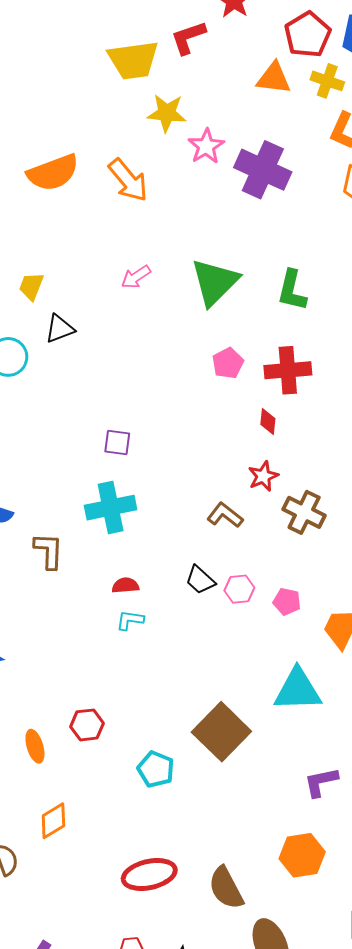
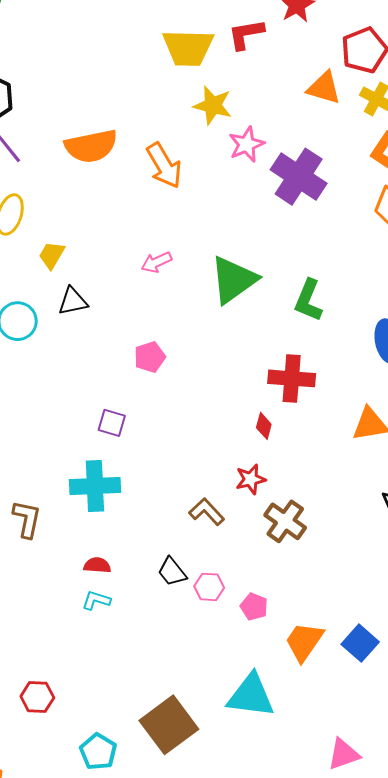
pink pentagon: (228, 363) -> (150, 357), moved

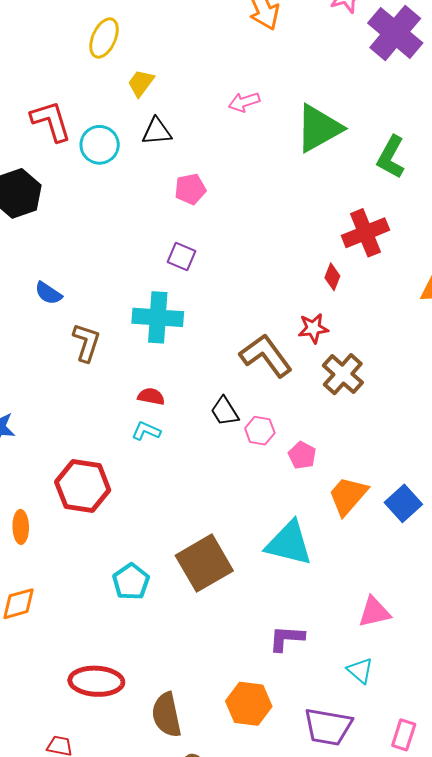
pink pentagon: (150, 357) -> (190, 189), moved
red cross: (292, 378) -> (365, 233), turned -33
brown L-shape: (207, 512) -> (266, 356), size x1.5
red hexagon: (37, 697) -> (83, 486), moved, size x1.6

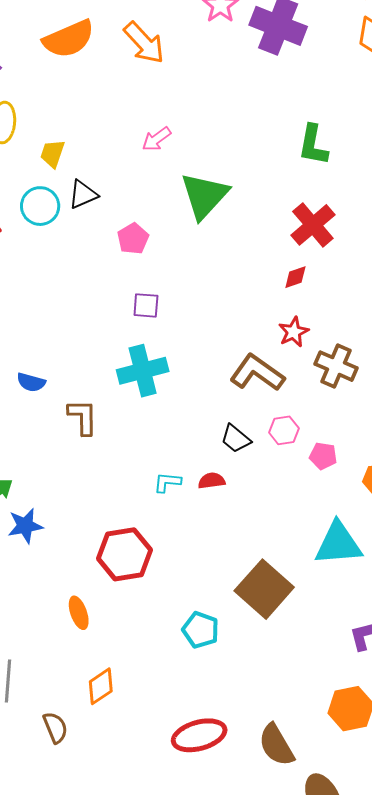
green triangle: (319, 128) -> (204, 196), moved
cyan circle: (100, 145) -> (40, 206), moved
red diamond: (332, 277) -> (295, 277), turned 68
red semicircle: (151, 396) -> (212, 481), moved
pink hexagon: (260, 431) -> (284, 430), moved

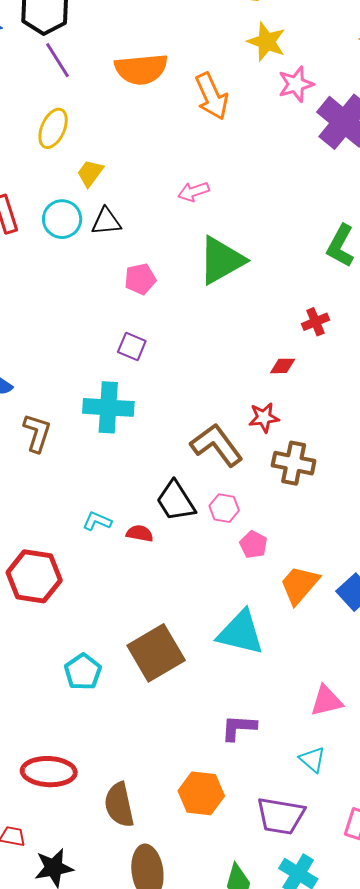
red cross: (313, 225) -> (315, 322), size x0.6
brown cross: (336, 366) -> (294, 463), turned -30
black trapezoid: (236, 439) -> (176, 501), size x1.4

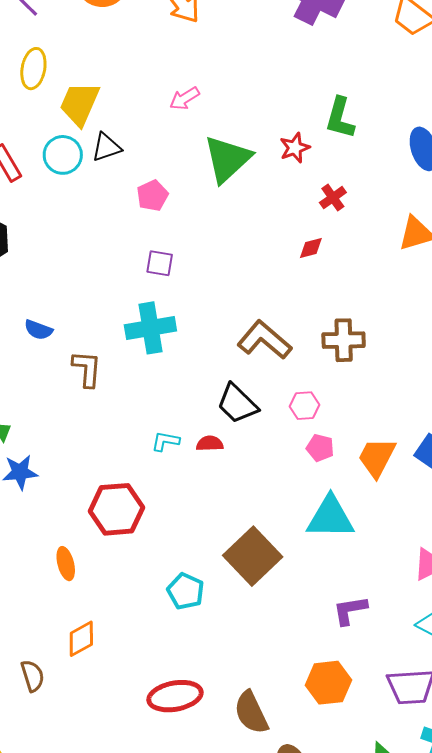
yellow trapezoid: (90, 173) -> (80, 104), size x1.6
red star: (264, 418) -> (295, 148), moved
pink hexagon: (224, 508) -> (305, 406), moved
pink pentagon: (253, 545) -> (320, 448), moved

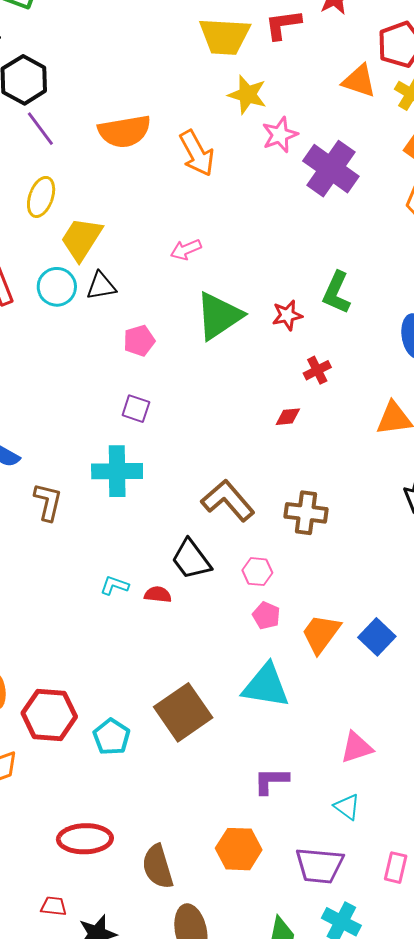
red hexagon: (116, 509) -> (49, 715), moved

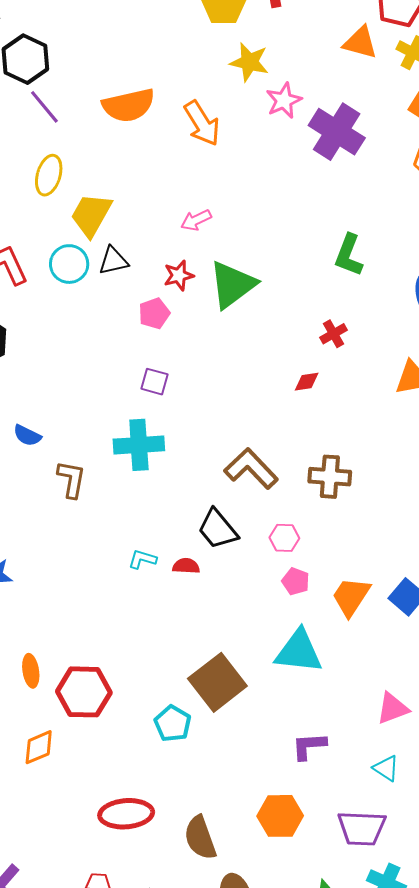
red star: (287, 315) -> (179, 275), moved
cyan pentagon: (111, 737) -> (173, 724), moved

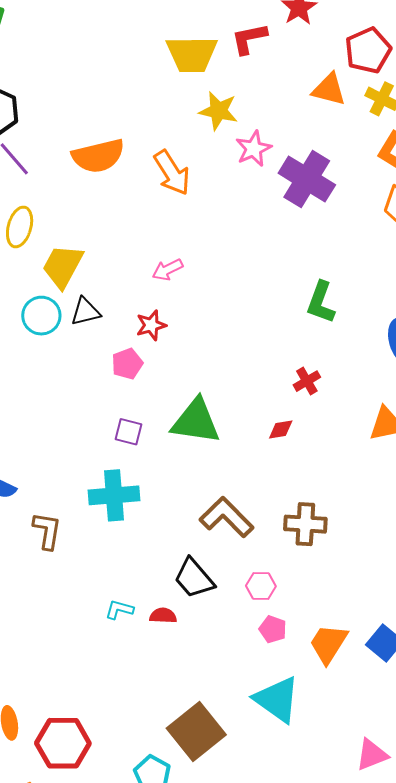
green triangle: (232, 285) -> (196, 421), moved, turned 46
cyan triangle: (299, 652) -> (277, 699), turned 30

